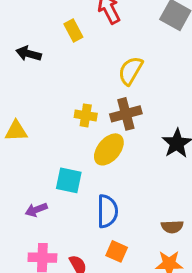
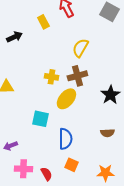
black arrow: (29, 54) -> (14, 37), turned 140
purple arrow: (36, 210) -> (10, 146), moved
brown semicircle: (172, 227) -> (107, 133), moved

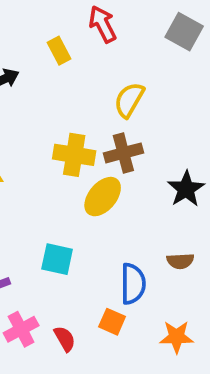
yellow cross: (51, 77) -> (74, 155), size x1.5
cyan square: (40, 119) -> (57, 259), moved
blue semicircle: (65, 139) -> (133, 284), moved
pink cross: (23, 169) -> (21, 329), turned -30

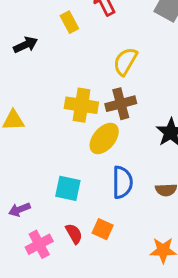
blue semicircle: (133, 284) -> (122, 182), moved
orange square: (112, 322) -> (103, 229), moved
red semicircle: (65, 339) -> (74, 234), moved

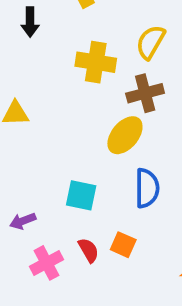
black arrow: (26, 45) -> (30, 22), turned 115
yellow cross: (81, 105) -> (96, 62), moved

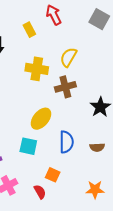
yellow ellipse: (125, 135) -> (41, 119), moved
red semicircle: (88, 250) -> (40, 192), moved

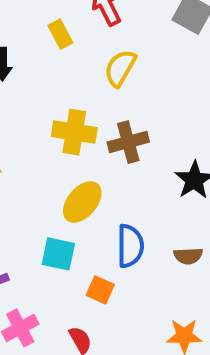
yellow semicircle: (69, 57) -> (120, 68), moved
yellow cross: (37, 69) -> (74, 132), moved
orange square: (53, 175) -> (100, 290), moved

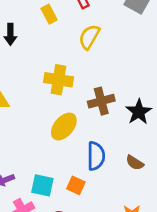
brown cross: (128, 142) -> (101, 101), moved
cyan square: (58, 254) -> (42, 185), moved
brown semicircle: (188, 256) -> (135, 163), turned 36

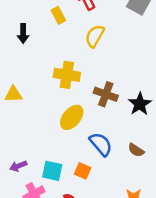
brown cross: (101, 101) -> (106, 94), turned 35
blue semicircle: (96, 156) -> (101, 144), turned -40

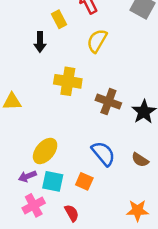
black arrow: (23, 34) -> (40, 42), moved
yellow ellipse: (72, 117) -> (45, 151), moved
purple arrow: (18, 166) -> (27, 176), moved

